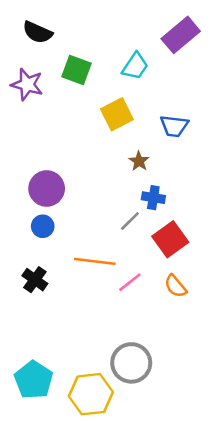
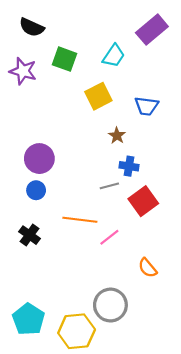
gray line: (130, 221) -> (109, 186), turned 30
orange semicircle: (175, 286) -> (148, 268), moved

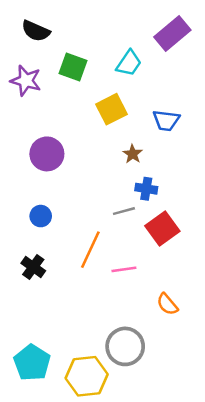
purple circle: (39, 159) -> (47, 154), moved
orange line: (80, 220) -> (90, 250), turned -72
pink line: (109, 237) -> (124, 269), turned 30

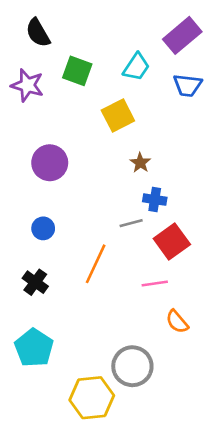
black semicircle: (36, 31) -> (38, 33), turned 36
blue trapezoid: (166, 120) -> (188, 85), moved
pink line: (124, 269) -> (155, 284), moved
cyan pentagon: (32, 363) -> (34, 348), moved

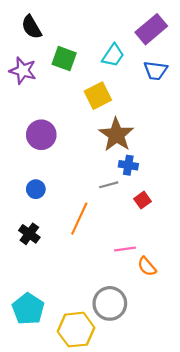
brown star: (140, 163) -> (116, 135), size x2.0
red square: (172, 242) -> (142, 200), size x0.6
pink line: (155, 284) -> (125, 249), moved
cyan pentagon: (34, 348) -> (28, 309), moved

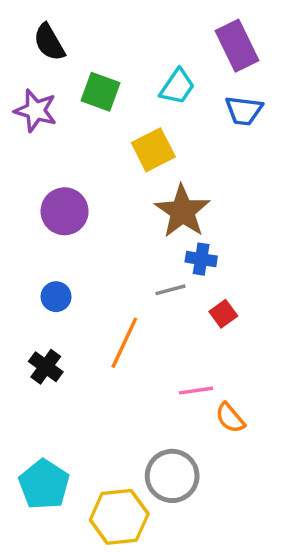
purple rectangle: (151, 29) -> (237, 46), turned -76

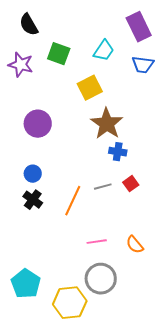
gray line: (170, 290) -> (103, 187), moved
black cross: (46, 367) -> (33, 200), moved
pink line: (196, 391) -> (97, 242), moved

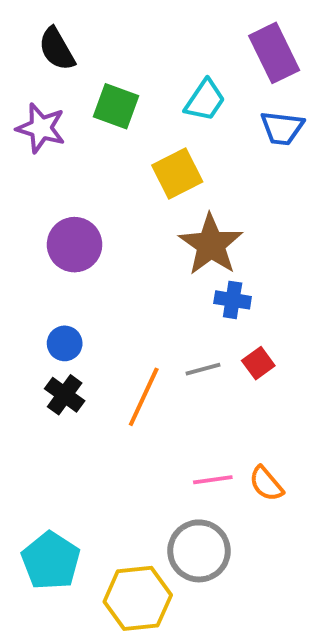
pink line: (97, 242) -> (213, 480), moved

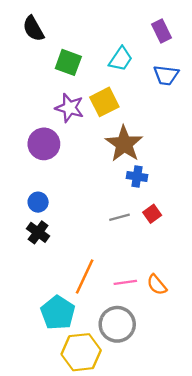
purple rectangle: (274, 53) -> (161, 31), size x0.7
purple star: (41, 128) -> (69, 108), moved
orange line: (144, 397) -> (85, 277), moved
cyan pentagon: (51, 561) -> (58, 313), moved

